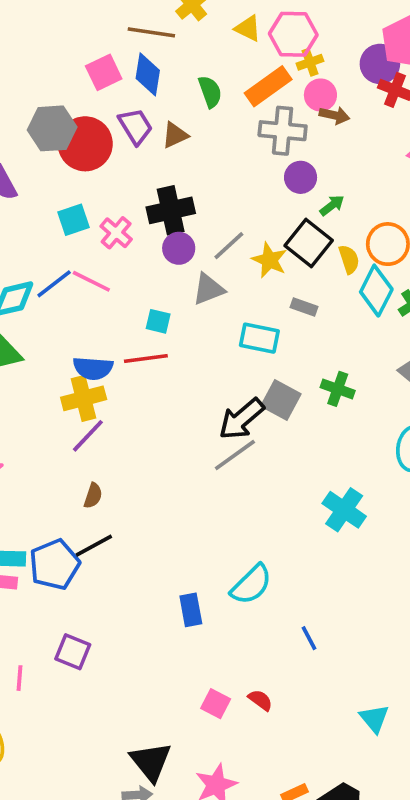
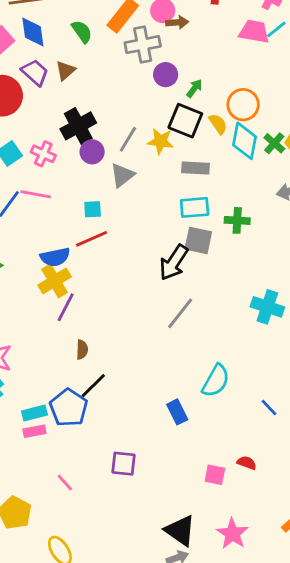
gray rectangle: (304, 307) -> (195, 168), size x1.4
cyan rectangle: (259, 338) -> (195, 207), moved
gray line: (235, 455) -> (180, 313), moved
purple square: (73, 652) -> (124, 464), moved
pink line: (19, 678) -> (65, 483), moved, turned -30

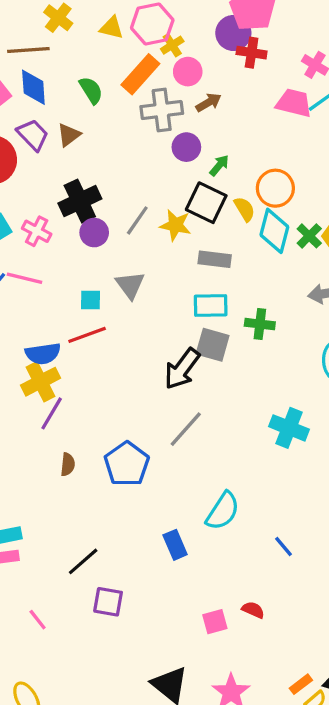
brown arrow: (177, 22) -> (209, 102), moved, turned -30
gray triangle: (122, 175) -> (130, 285), moved, turned -32
black line: (93, 386) -> (83, 561), moved
blue pentagon: (69, 408) -> (127, 464), moved
pink square: (215, 475) -> (215, 622), turned -30

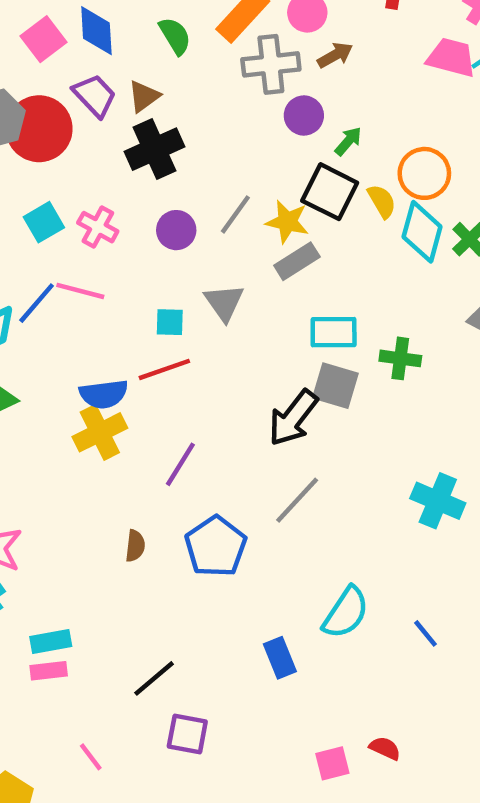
black cross: (80, 201) -> (155, 149), moved
gray rectangle: (215, 259) -> (297, 261), moved, turned -40
purple line: (52, 413) -> (180, 464), moved
blue line: (283, 546) -> (425, 633), moved

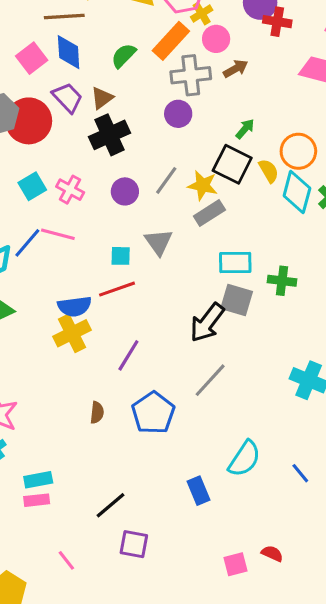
green semicircle: (175, 36) -> (124, 56), turned -104
purple circle: (304, 116) -> (178, 114), moved

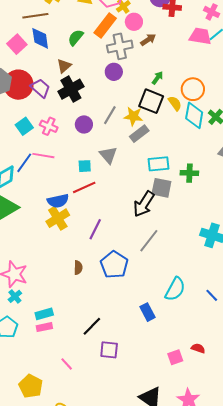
purple trapezoid: (67, 98) -> (40, 88), moved

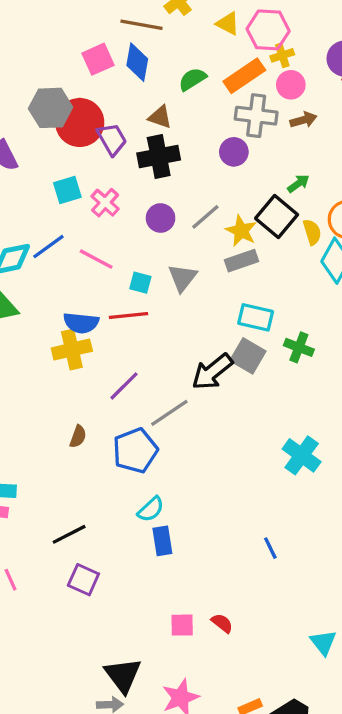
brown triangle: (64, 66) -> (160, 117), turned 42
pink line: (43, 156) -> (96, 259), moved
gray line: (149, 241) -> (169, 413), moved
cyan semicircle: (175, 289) -> (151, 509), moved, size x0.7

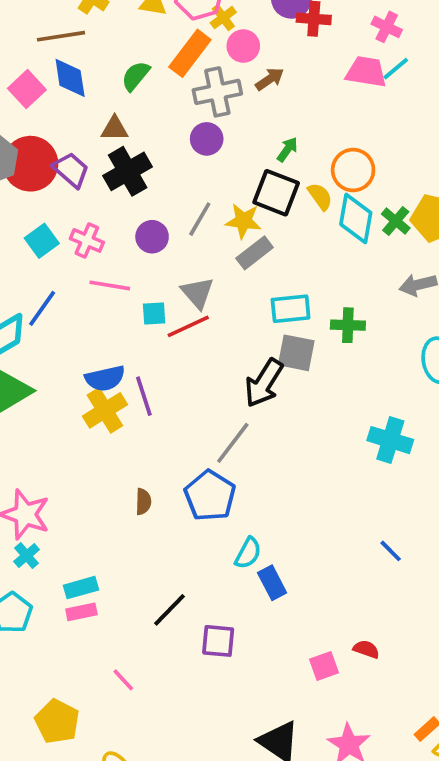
pink line: (96, 259) -> (110, 285), moved
red line: (129, 315) -> (188, 326), moved
purple line: (124, 386) -> (144, 396), moved, turned -44
purple square: (83, 580) -> (218, 641), moved

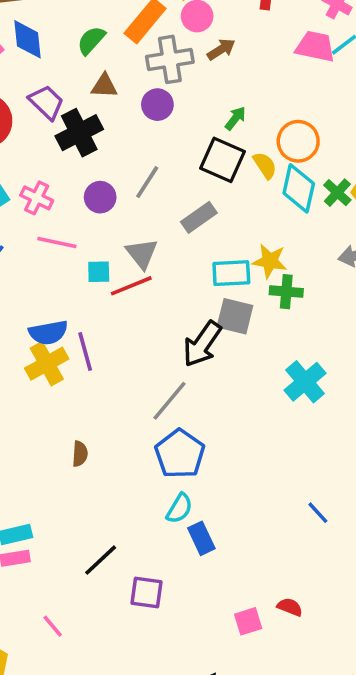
brown triangle: (115, 128) -> (104, 86), moved
purple trapezoid: (71, 170) -> (46, 102), moved
yellow star: (243, 221) -> (270, 261), moved
cyan cross: (390, 440) -> (305, 382), moved, turned 30
blue pentagon: (210, 496) -> (180, 454), moved

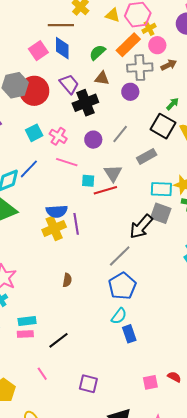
black line: (101, 560) -> (58, 340), moved
purple square: (146, 592) -> (88, 384), moved

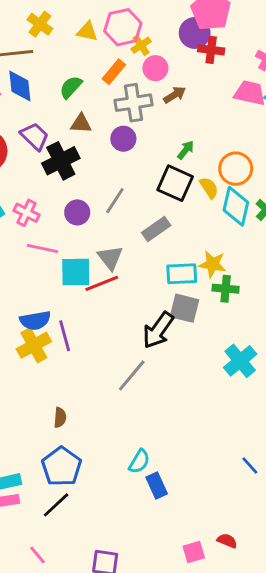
orange rectangle: (128, 45) -> (114, 72), size x0.7
cyan square: (88, 181) -> (76, 272), size x1.6
blue pentagon: (122, 286) -> (62, 467), moved

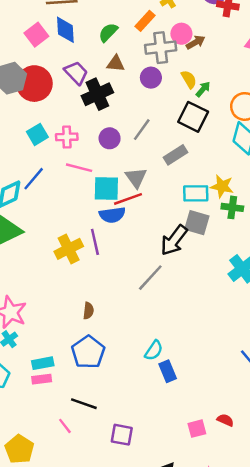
pink circle: (155, 68) -> (181, 34), moved
yellow semicircle: (209, 188) -> (189, 79), moved
pink cross: (27, 213) -> (67, 137), turned -30
blue semicircle: (35, 320) -> (112, 215), moved
black line: (56, 505) -> (84, 404), moved, turned 60

